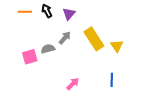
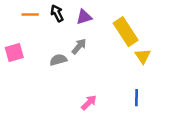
purple triangle: (69, 14) -> (84, 17), turned 32
yellow rectangle: (94, 39) -> (126, 32), moved
pink square: (30, 57) -> (14, 52), moved

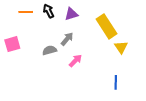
pink arrow: (89, 103) -> (75, 61), moved

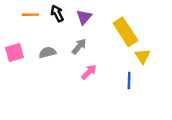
purple triangle: (71, 14) -> (84, 17), turned -32
gray semicircle: (50, 50) -> (47, 52), moved
blue line: (116, 82) -> (129, 81), moved

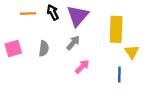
purple triangle: (84, 17) -> (78, 16), size x1.5
yellow rectangle: (125, 32) -> (116, 29), turned 35
gray semicircle: (47, 52) -> (44, 49), turned 112

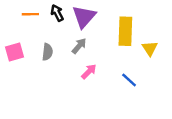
yellow triangle: (132, 52) -> (150, 48), moved
blue line: (119, 74) -> (129, 80), turned -49

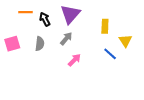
black arrow: (57, 13) -> (45, 19), moved
yellow rectangle: (125, 31) -> (105, 26), size x0.6
blue line: (129, 80) -> (110, 54), moved

